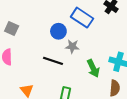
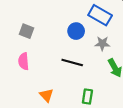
gray star: (72, 46) -> (102, 43), moved

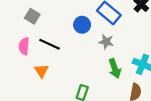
black line: (72, 63) -> (50, 44), moved
orange triangle: (46, 95) -> (41, 71), moved

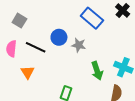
blue circle: (82, 25) -> (59, 37), moved
gray star: (106, 42) -> (79, 45), moved

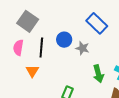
gray square: (19, 21) -> (28, 21), size x1.5
black line: (36, 47) -> (41, 48), turned 66

